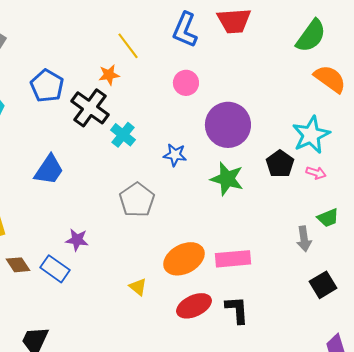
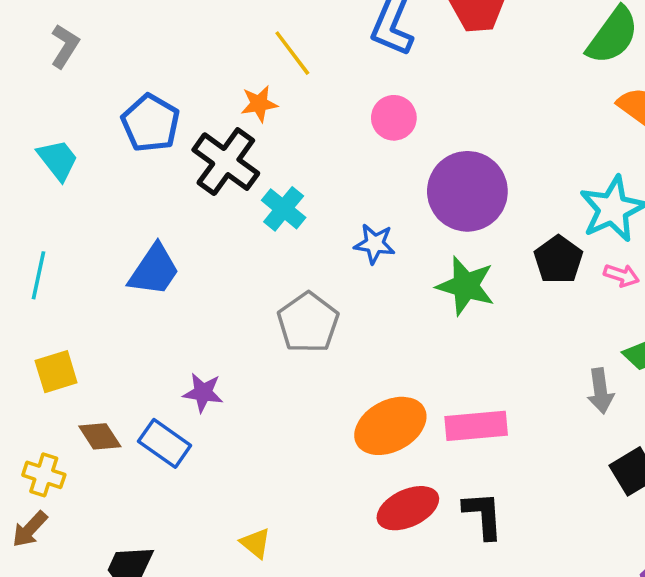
yellow triangle: (138, 287) -> (256, 543), moved

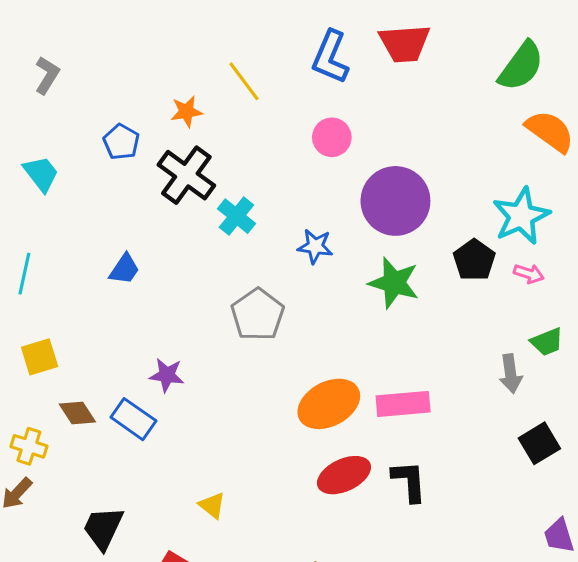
orange star: (259, 104) -> (186, 112), moved
blue pentagon: (151, 123) -> (121, 142), size x0.7
blue trapezoid: (154, 270) -> (124, 269), size x0.7

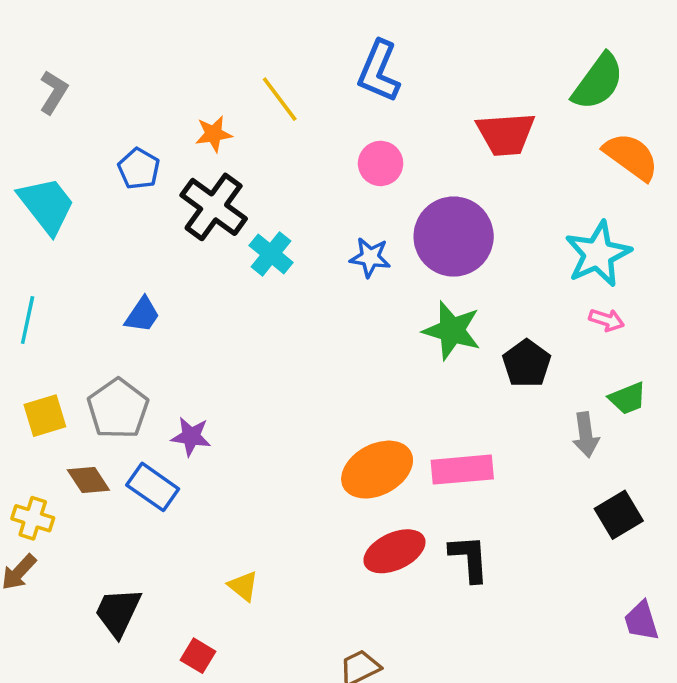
red trapezoid: (405, 43) -> (506, 134), moved
cyan trapezoid: (41, 174) -> (47, 205), size x1.4
blue star: (315, 246) -> (370, 257), moved
black pentagon: (474, 260) -> (527, 363), moved
gray pentagon: (258, 315) -> (118, 409), moved

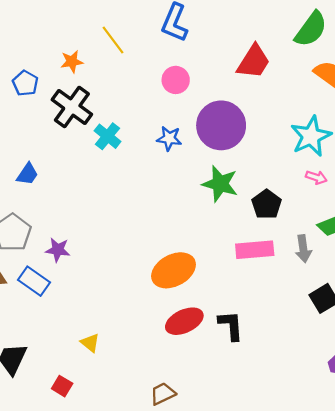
red trapezoid: (506, 134) -> (254, 62), turned -54
pink rectangle: (462, 470) -> (255, 250), moved

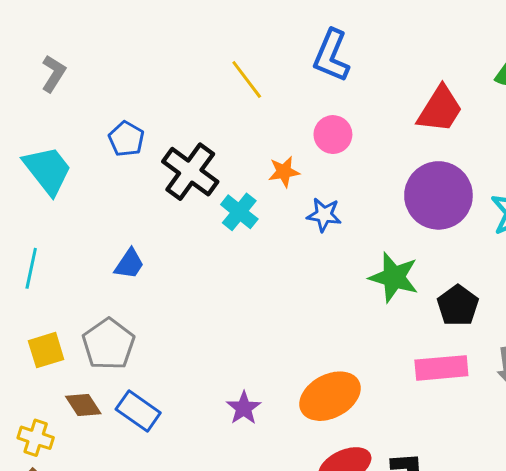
orange star: (72, 62) -> (284, 172), moved
purple circle: (221, 125) -> (438, 195), moved
purple star: (58, 250) -> (244, 408), moved, turned 30

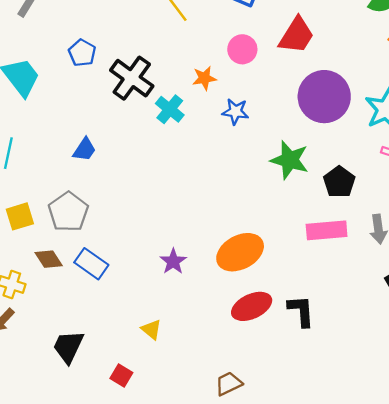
red trapezoid: (440, 109) -> (297, 35), moved

